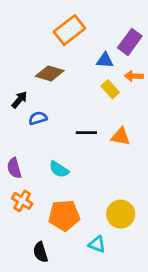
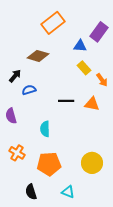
orange arrow: (134, 76) -> (102, 80), moved, turned -128
purple semicircle: (14, 168) -> (11, 116), moved
cyan semicircle: (59, 169) -> (45, 129), turned 56
cyan triangle: (97, 244) -> (68, 192), moved

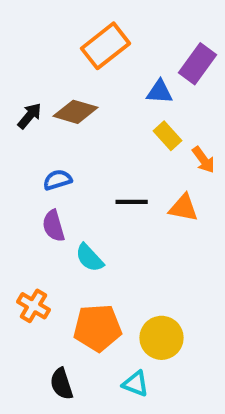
black arrow: (15, 76) -> (30, 116), moved
purple semicircle: (11, 116) -> (54, 226), moved
cyan semicircle: (45, 129) -> (90, 258), turned -42
yellow circle: (92, 163) -> (162, 338), moved

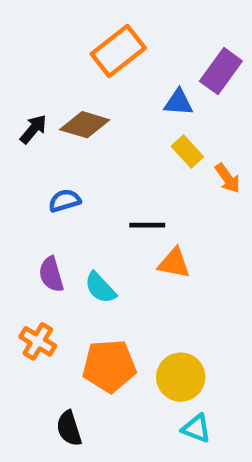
orange triangle: (184, 208) -> (174, 263), moved
purple semicircle: (54, 226) -> (51, 274), moved
cyan triangle: (136, 384) -> (196, 428), moved

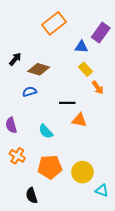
brown diamond: (85, 125) -> (39, 69), moved
orange arrow: (228, 178) -> (98, 88), moved
purple semicircle: (51, 274) -> (11, 125), moved
cyan triangle: (196, 428) -> (102, 190), moved

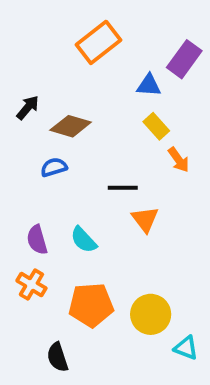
orange triangle: (79, 120) -> (145, 219), turned 42
purple semicircle: (11, 125) -> (37, 240), moved

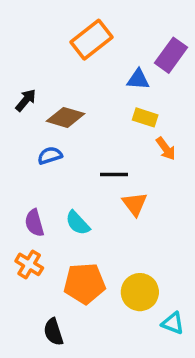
yellow rectangle: (156, 126) -> (145, 117), turned -30

